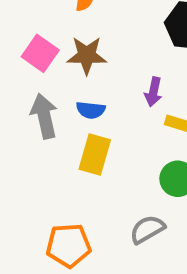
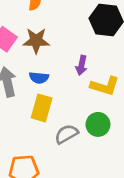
gray semicircle: (147, 229) -> (66, 134), moved

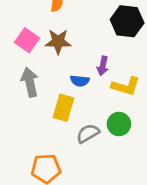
blue semicircle: (39, 78) -> (80, 81), moved

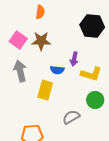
green circle: (119, 124) -> (95, 100), moved
gray semicircle: (88, 133) -> (71, 117), moved

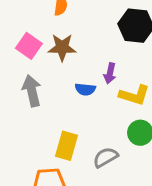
yellow rectangle: (45, 90) -> (66, 146), moved

